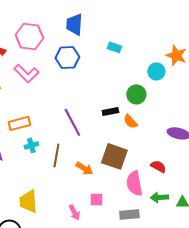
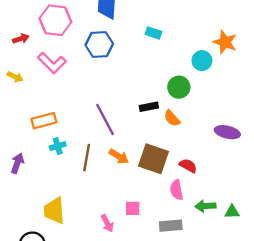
red semicircle: (158, 166) -> (188, 166), moved
orange arrow: (84, 168) -> (119, 156), moved
pink semicircle: (134, 183) -> (177, 190), size x0.7

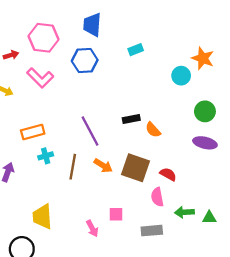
cyan rectangle: (153, 33) -> (136, 50), turned -40
green circle: (179, 87) -> (205, 111), moved

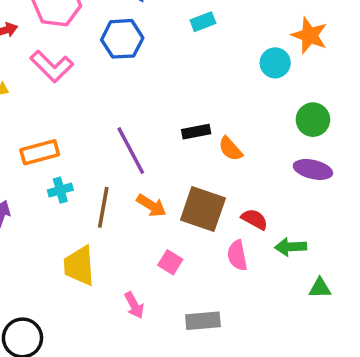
green arrow: (184, 212) -> (291, 247), moved
pink square: (116, 214) -> (170, 262), moved, turned 32
yellow trapezoid: (42, 217) -> (79, 266), moved
gray rectangle: (152, 231) -> (203, 321), moved

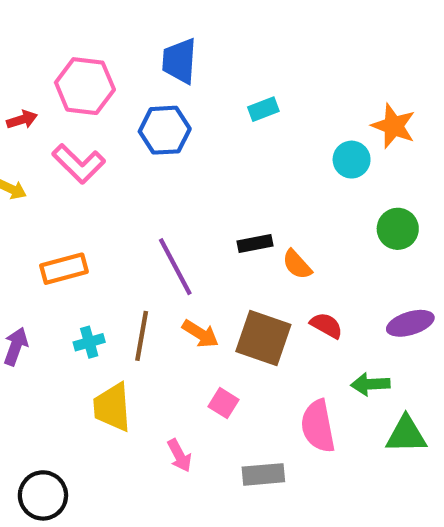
purple ellipse: (313, 169) -> (410, 323), moved, turned -30
cyan cross: (60, 190) -> (89, 342), moved
red semicircle: (255, 219) -> (326, 325), moved
pink semicircle: (237, 255) -> (318, 426), moved, size x1.4
green triangle: (320, 288) -> (406, 435), size x1.5

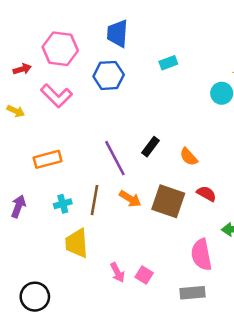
black rectangle: (255, 244) -> (151, 147), moved, turned -42
pink square: (223, 403) -> (144, 275), moved
gray rectangle: (263, 474) -> (192, 293), moved

